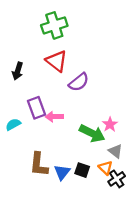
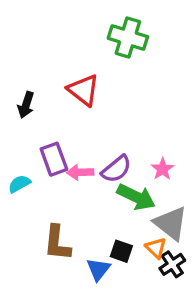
green cross: (54, 25) -> (128, 37), moved, turned 35
purple semicircle: (79, 82) -> (116, 169), moved
pink star: (110, 124) -> (162, 169), moved
gray triangle: (115, 151) -> (171, 223), size x1.6
blue triangle: (62, 172) -> (98, 269), moved

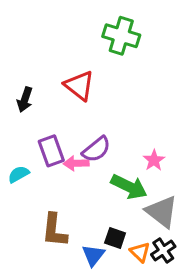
purple semicircle: (116, 169) -> (96, 149), moved
orange triangle: (156, 248) -> (140, 252), moved

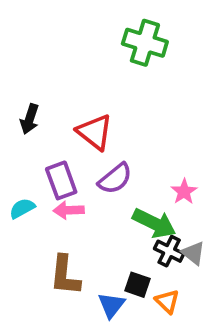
red triangle: (79, 86) -> (95, 132), moved
pink arrow: (76, 163) -> (69, 210), moved
gray triangle: (162, 212) -> (193, 253), size x0.6
black cross: (163, 250) -> (169, 251), moved, turned -30

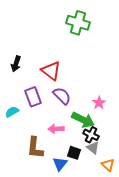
purple semicircle: (115, 179) -> (62, 96), turned -96
pink arrow: (69, 210) -> (56, 129), moved
gray triangle: (193, 253) -> (93, 148), moved
orange triangle: (167, 301) -> (108, 165), moved

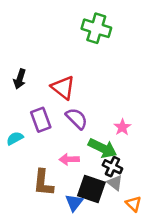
black square: (74, 153) -> (91, 189), size x1.6

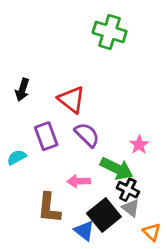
black square: (91, 189) -> (104, 215), turned 32
blue triangle: (74, 203) -> (84, 231), turned -30

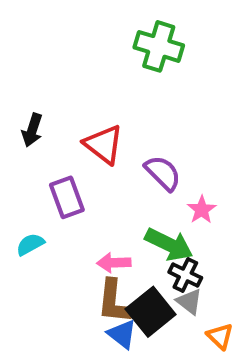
purple semicircle: (87, 135) -> (163, 173), moved
cyan semicircle: (17, 157) -> (30, 244), moved
brown L-shape: (49, 208) -> (114, 302), moved

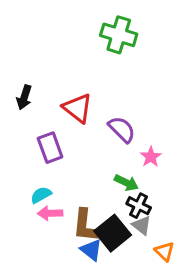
cyan semicircle: (30, 244) -> (41, 195), moved
green arrow: (169, 244) -> (126, 183), size x0.7
pink arrow: (114, 263) -> (50, 213), moved

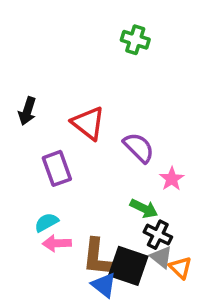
green cross: (119, 35) -> (135, 40), size x0.7
black square: (113, 233) -> (128, 266), turned -32
orange triangle: (164, 251) -> (180, 268), moved

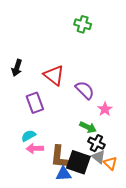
blue triangle: (104, 285) -> (64, 174), turned -42

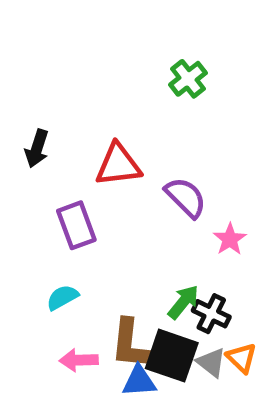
green cross: (83, 24) -> (188, 79), moved, turned 35
red triangle: (54, 75) -> (118, 165), turned -45
green arrow: (88, 127) -> (183, 302), moved, turned -77
pink arrow: (35, 148) -> (79, 360), moved
gray triangle: (99, 157) -> (211, 362), moved

